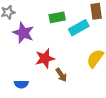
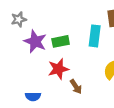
green rectangle: (57, 17) -> (61, 41), moved
cyan rectangle: (79, 28) -> (95, 36), turned -54

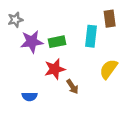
purple star: (35, 41) -> (32, 42), turned -30

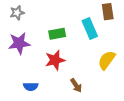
cyan rectangle: (91, 36) -> (90, 28), turned -30
purple star: (32, 42) -> (19, 43), moved
brown arrow: (72, 87) -> (76, 85), moved

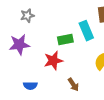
gray star: (17, 13) -> (27, 16), moved
green rectangle: (57, 34) -> (65, 40), moved

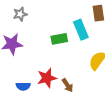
red star: (53, 61) -> (47, 78), moved

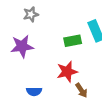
red star: (47, 78) -> (67, 72), moved

